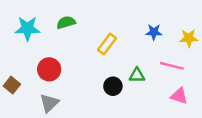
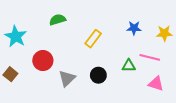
cyan star: (27, 28) -> (16, 36), moved, turned 30
green triangle: (137, 75) -> (129, 66), moved
gray triangle: (49, 103) -> (67, 78), moved

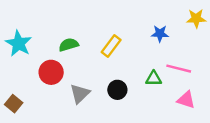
green semicircle: (58, 20) -> (69, 45), moved
yellow star: (164, 33) -> (196, 18), moved
brown square: (10, 74) -> (14, 104), moved

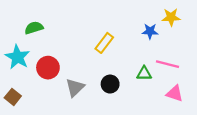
yellow star: (196, 18) -> (171, 17), moved
cyan star: (19, 44) -> (17, 57), moved
green semicircle: (69, 45) -> (34, 28), moved

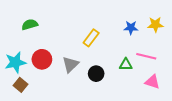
yellow star: (171, 17) -> (155, 25), moved
cyan star: (17, 57) -> (15, 62), moved, turned 30
gray triangle: (75, 88) -> (71, 64), moved
brown square: (13, 97) -> (20, 85), moved

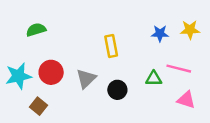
yellow rectangle: (91, 38) -> (111, 46), turned -48
brown square: (20, 85) -> (39, 106), moved

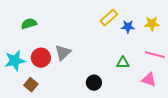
yellow rectangle: (111, 46) -> (109, 18), moved, turned 60
pink line: (179, 69) -> (155, 55), moved
gray triangle: (86, 79) -> (63, 53), moved
black circle: (117, 90) -> (94, 83), moved

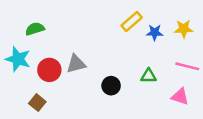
gray triangle: (63, 53) -> (76, 64), turned 30
cyan star: (15, 61) -> (18, 59), moved, turned 30
black circle: (94, 83) -> (111, 86), moved

